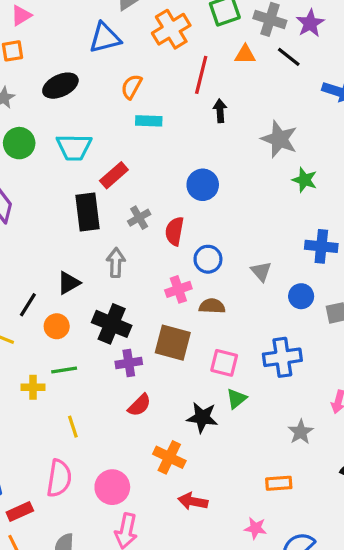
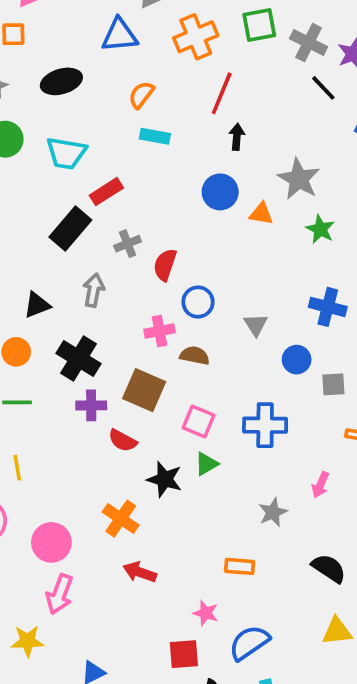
orange triangle: (245, 55) -> (261, 214), moved
blue circle: (203, 185) -> (220, 192), moved
black rectangle: (88, 212) -> (70, 228), turned 39
red semicircle: (139, 405) -> (123, 441), moved, turned 65

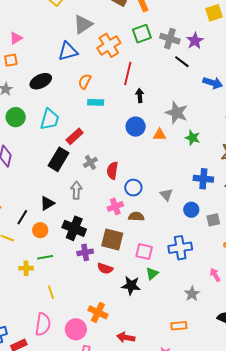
cyan trapezoid: (66, 153) -> (50, 119), turned -75
pink arrow: (320, 485) -> (215, 275), turned 136
orange cross: (121, 519) -> (98, 312), moved

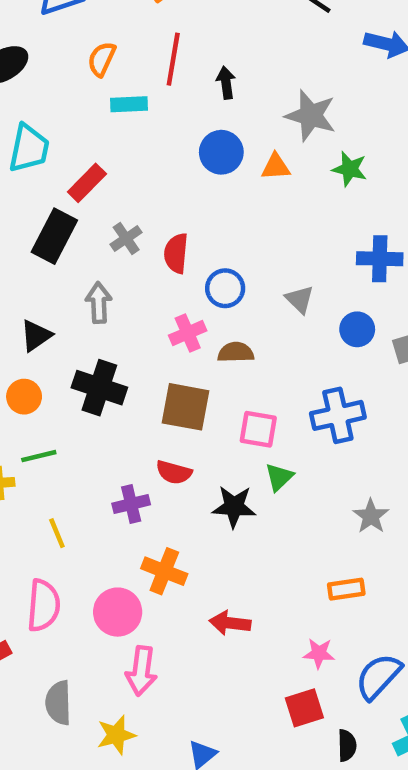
red line: (128, 74) -> (173, 59), moved
purple cross: (85, 252) -> (131, 504), moved

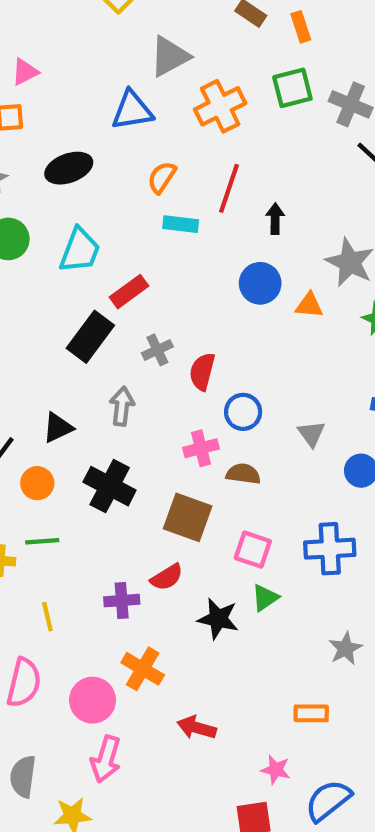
red semicircle: (174, 472) -> (167, 577), turned -56

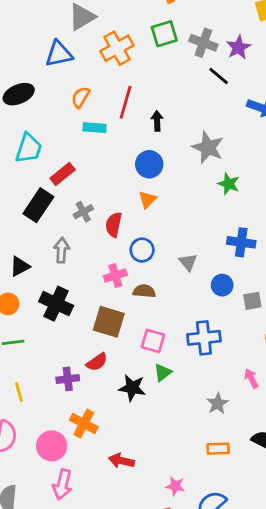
orange triangle: (309, 305) -> (147, 199), moved, turned -48
orange rectangle: (311, 713) -> (218, 449), moved

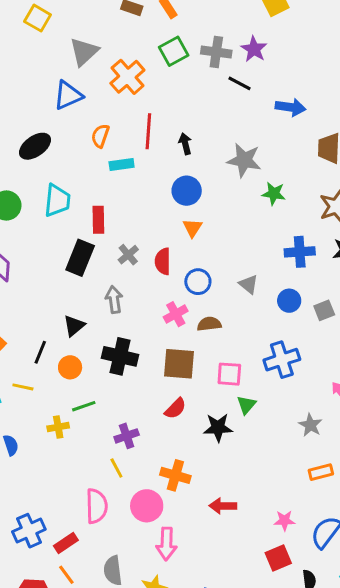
red rectangle: (63, 174) -> (98, 220), turned -40
purple cross: (68, 379) -> (127, 436), moved
yellow line: (19, 392) -> (116, 468), moved

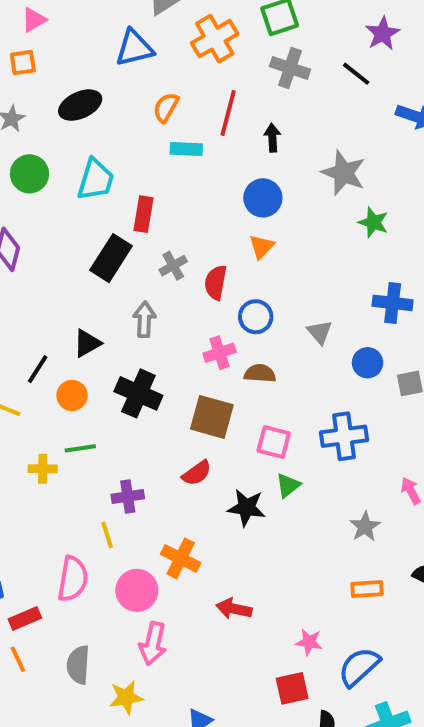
gray cross: (216, 52) -> (290, 68), moved

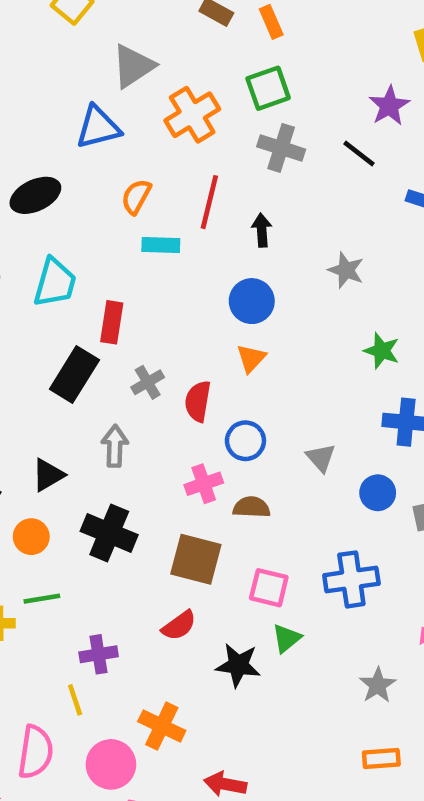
gray star: (344, 173) -> (346, 270), size x0.7
green star: (373, 222) -> (382, 351), moved

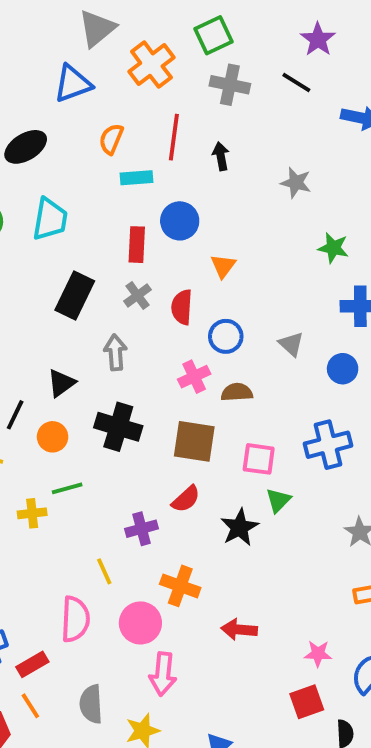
blue circle: (252, 301) -> (180, 221), moved
red rectangle: (112, 322) -> (137, 245), moved
purple cross: (99, 654) -> (142, 529), moved
black star: (238, 665) -> (240, 527), turned -30

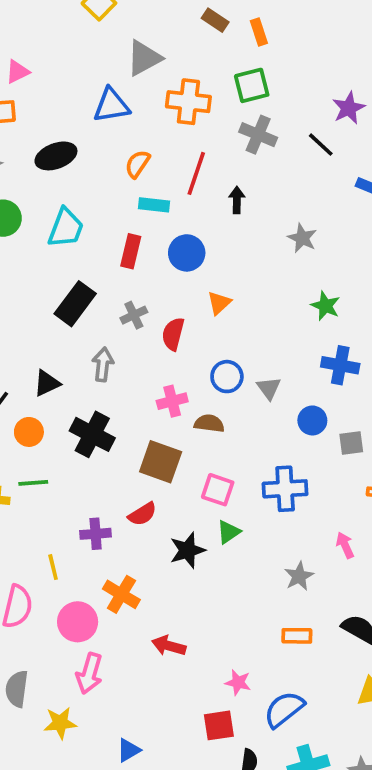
orange cross: (151, 65) -> (188, 102), turned 33
red rectangle: (137, 245) -> (131, 251), moved
blue circle: (226, 336) -> (227, 377), moved

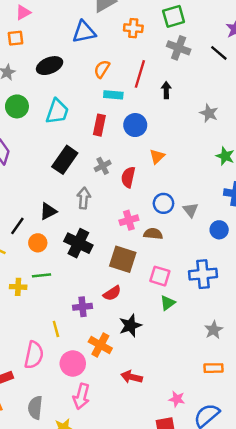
orange cross: (188, 102) -> (133, 28), size x0.7
black star: (187, 550) -> (130, 325), moved

